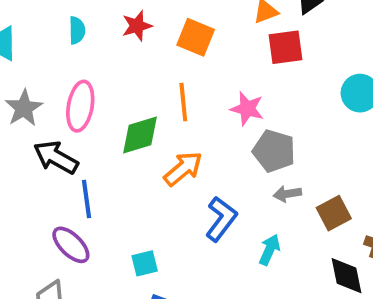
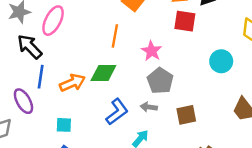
green diamond: (140, 135) -> (103, 73), moved
orange arrow: (183, 169) -> (72, 83), moved
gray arrow: (287, 194) -> (149, 107), moved
brown square: (334, 213) -> (186, 115), moved

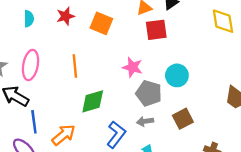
orange line: (115, 36) -> (75, 66), moved
cyan circle: (221, 61) -> (177, 75), moved
orange arrow: (72, 83) -> (64, 135), moved

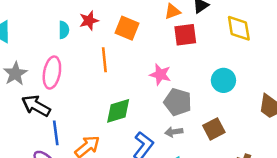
cyan semicircle: (29, 19) -> (64, 30), moved
yellow diamond: (223, 21) -> (239, 28), moved
orange line: (75, 66) -> (104, 60), moved
cyan circle: (177, 75) -> (223, 80), moved

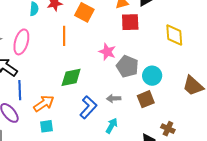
yellow diamond: (239, 28) -> (174, 35), moved
cyan circle: (223, 80) -> (152, 76), moved
gray pentagon: (178, 102) -> (127, 66), moved

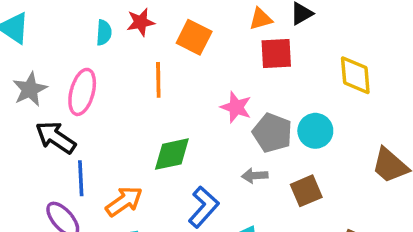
cyan circle: (152, 76) -> (315, 131), moved
gray arrow: (114, 98) -> (255, 176), moved

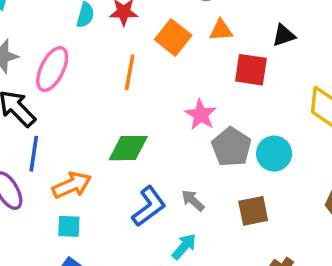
orange triangle: (261, 19) -> (221, 30), moved
gray arrow: (255, 176) -> (193, 200), moved, turned 35

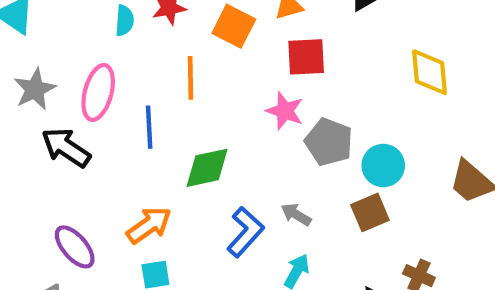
red square: (251, 70) -> (306, 57), moved
blue line: (34, 154) -> (149, 127), moved
cyan circle: (274, 154) -> (383, 166), moved

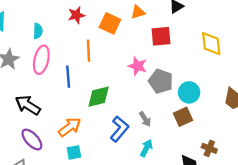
cyan semicircle: (125, 20) -> (38, 31), moved
red square: (306, 57) -> (161, 36), moved
black arrow: (66, 148) -> (28, 105), moved
gray arrow: (296, 214) -> (145, 119), turned -152

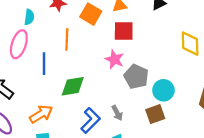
cyan semicircle: (38, 31) -> (29, 17), moved
red square: (161, 36) -> (124, 31), moved

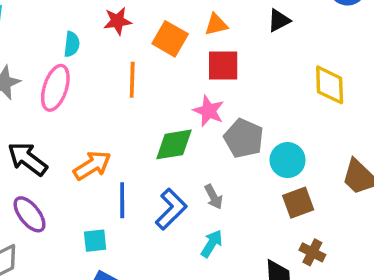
blue line: (44, 64) -> (122, 200), moved
green diamond: (73, 86) -> (174, 144), moved
orange arrow: (41, 114) -> (92, 165), moved
brown square: (155, 114) -> (298, 203), moved

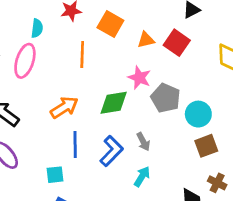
orange triangle: (216, 25) -> (146, 40), moved
red square: (223, 66) -> (177, 43), moved, turned 35
orange arrow: (92, 165) -> (64, 107), moved

